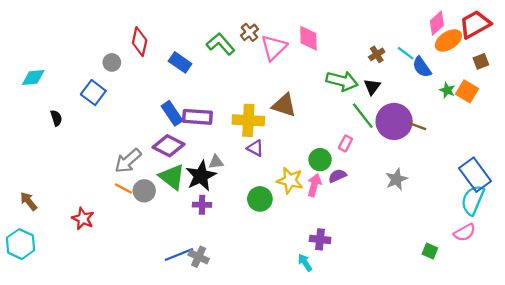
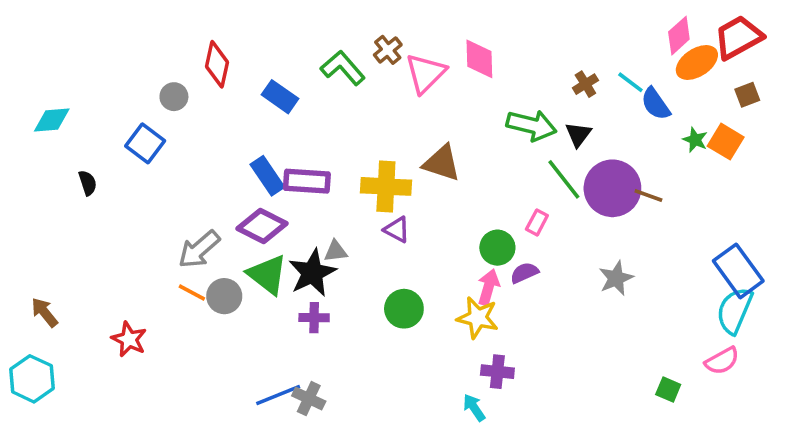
yellow star: (290, 180) -> (478, 318), moved

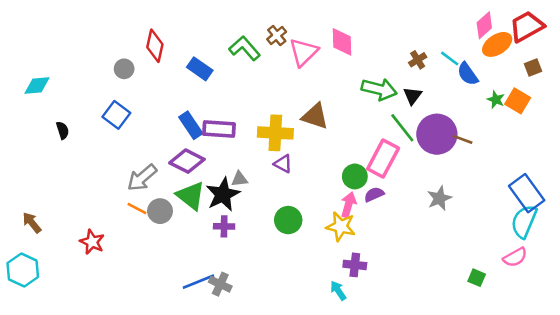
blue square: (145, 143) -> (116, 115), moved
pink rectangle: (537, 222) -> (383, 159), size x2.0

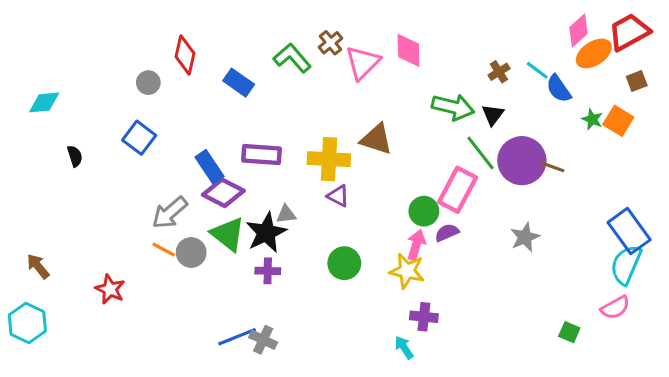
blue rectangle: (191, 125) -> (210, 167), moved

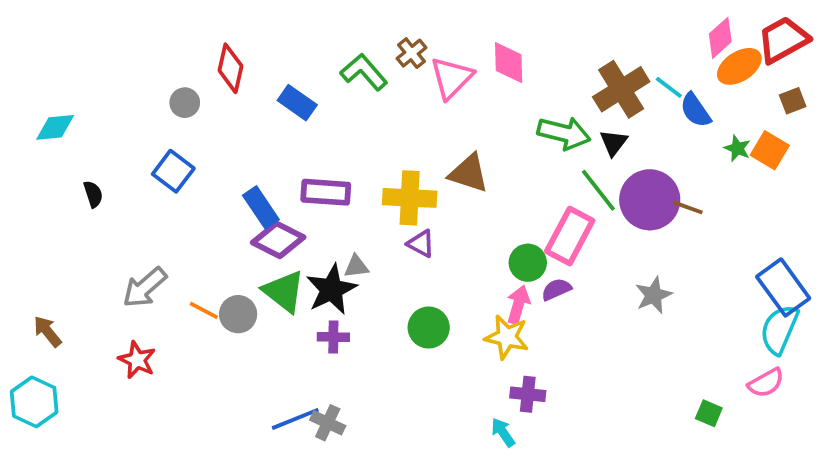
brown cross: (499, 72) -> (621, 89), size x2.0
gray arrow: (170, 213) -> (145, 287), moved

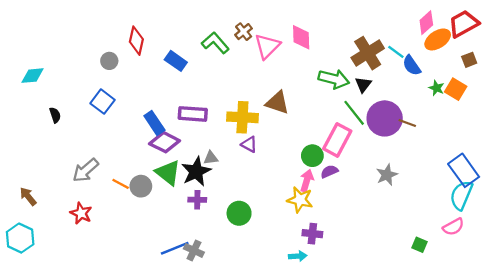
green circle: (429, 328) -> (239, 213), moved
cyan arrow: (503, 432) -> (298, 256), turned 120

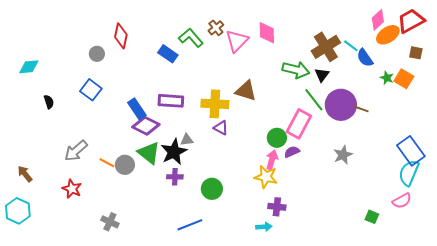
brown square: (469, 60) -> (416, 53), turned 32
blue rectangle: (176, 61) -> (168, 54), moved
blue line: (175, 248) -> (190, 225), moved
gray cross: (194, 250) -> (110, 222), moved

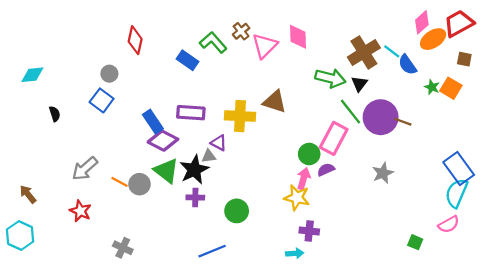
gray circle: (97, 54) -> (109, 74), moved
purple triangle: (221, 128) -> (219, 143), moved

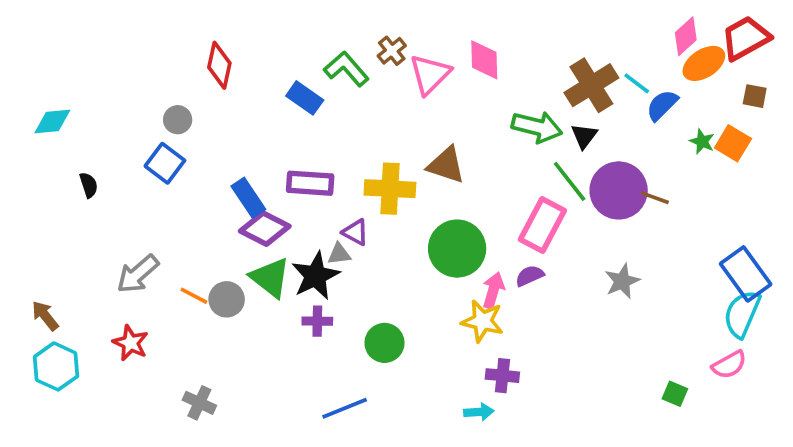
blue semicircle: (407, 65) -> (662, 105), turned 80
green circle: (309, 154) -> (457, 249), moved, size x1.6
cyan hexagon: (20, 235) -> (56, 366), moved

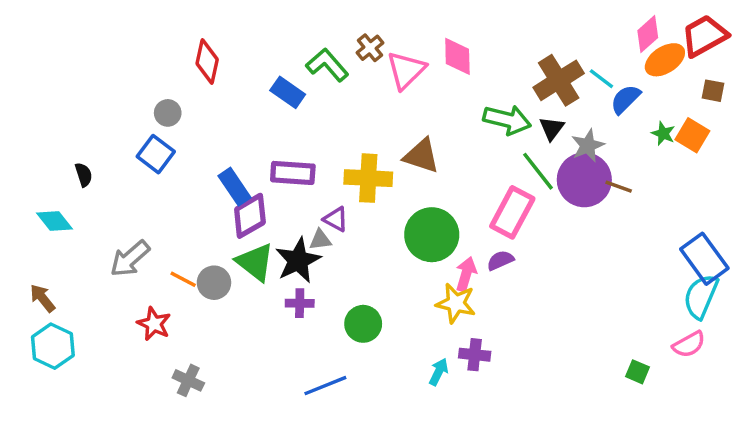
cyan diamond: (52, 122) -> (55, 221), moved, turned 57
purple diamond: (265, 229) -> (250, 216), turned -57
gray star: (622, 281) -> (588, 146), moved
red star: (130, 343) -> (154, 324), moved
cyan arrow: (479, 412) -> (439, 372), moved, turned -60

